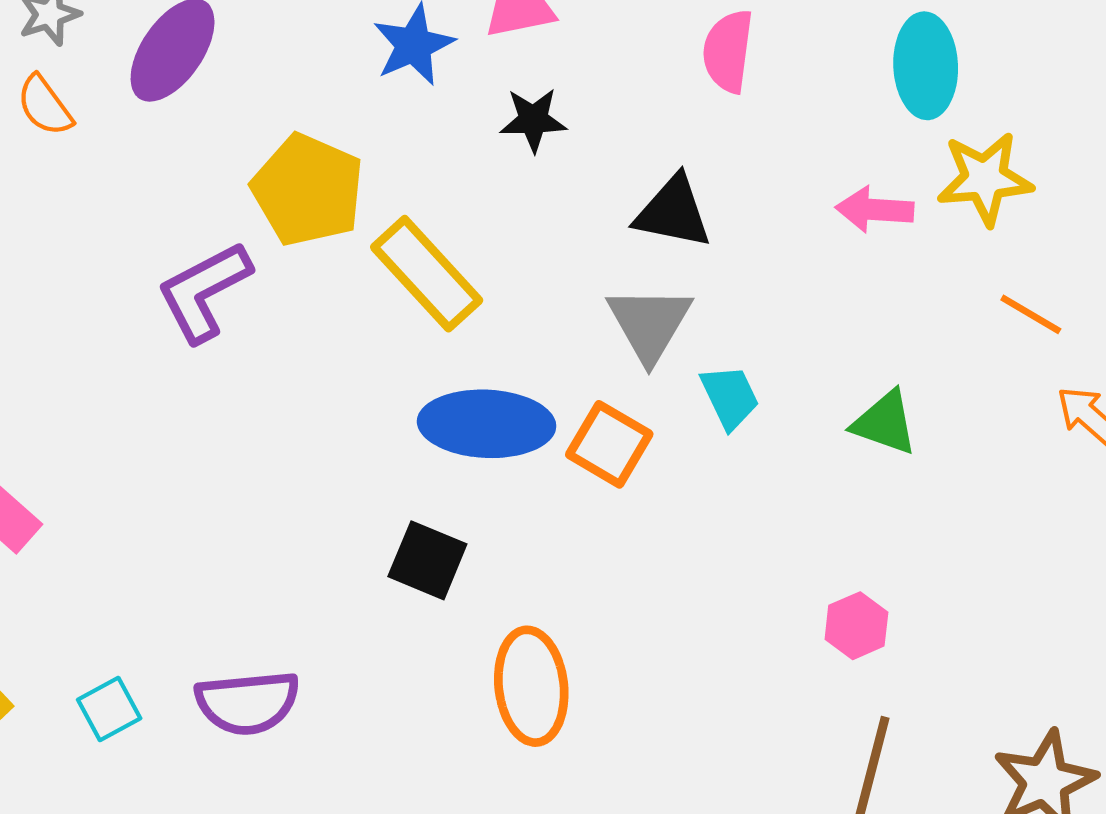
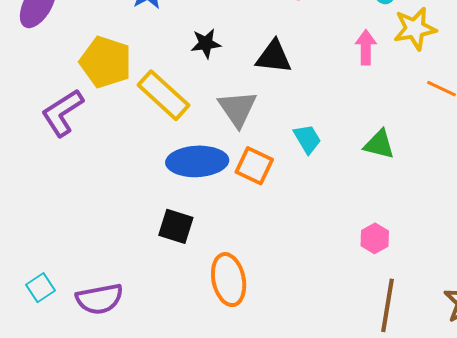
black star: (533, 120) -> (206, 43), moved
pink arrow: (875, 210) -> (366, 47), turned 92
gray triangle: (649, 324) -> (237, 109), moved
cyan square: (109, 709) -> (41, 288), moved

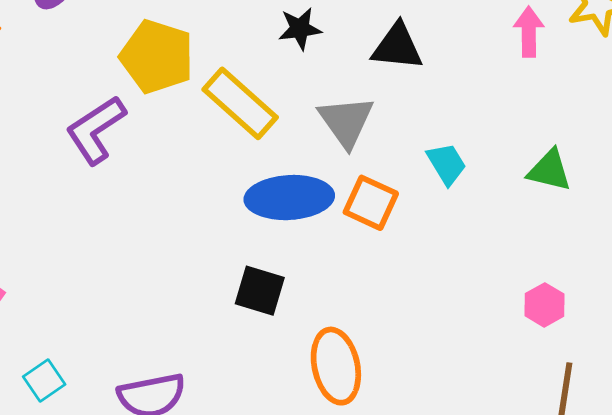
cyan square: (41, 288) -> (44, 381), moved

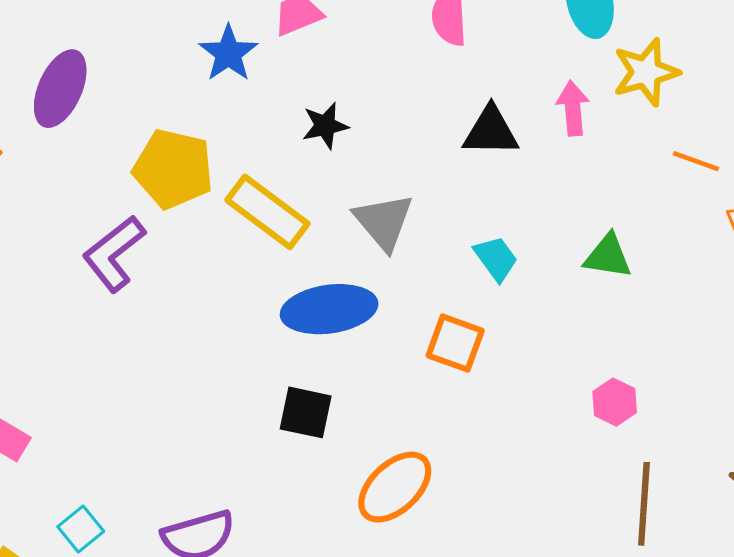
black triangle: (397, 47) -> (491, 131), moved
orange square: (371, 203) -> (455, 343), moved
orange ellipse: (336, 366) -> (395, 487), turned 64

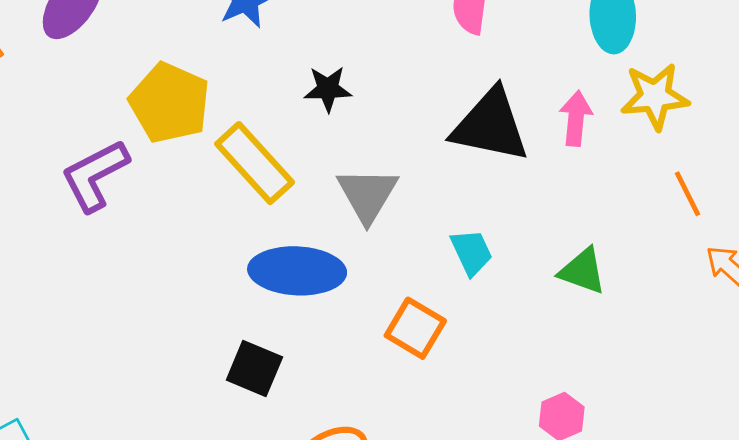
black triangle: (491, 131) -> (490, 125), size x1.4
orange line: (696, 161) -> (687, 194), turned 33

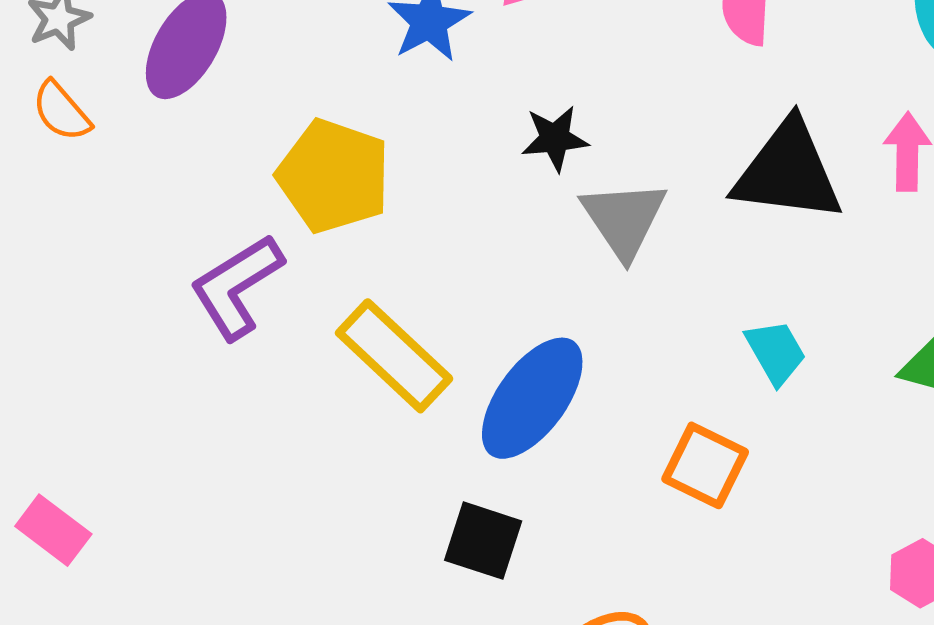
yellow rectangle: (255, 163) -> (394, 356), moved
gray triangle: (367, 195) -> (624, 219), moved
blue ellipse: (297, 271) -> (532, 398), turned -52

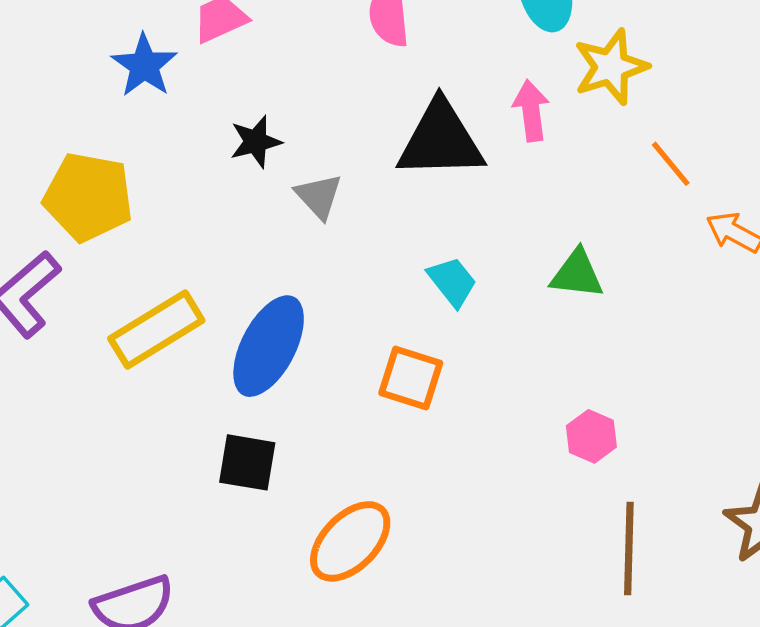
gray triangle: (624, 219) -> (319, 196), size x0.7
yellow rectangle: (394, 356) -> (156, 329), turned -66

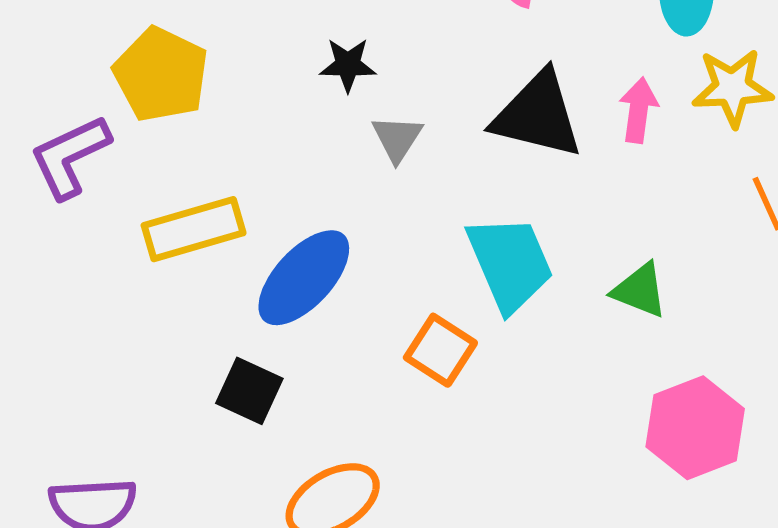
cyan trapezoid: (452, 282) -> (510, 263), size x1.8
pink hexagon: (591, 436) -> (695, 428), moved, size x1.8

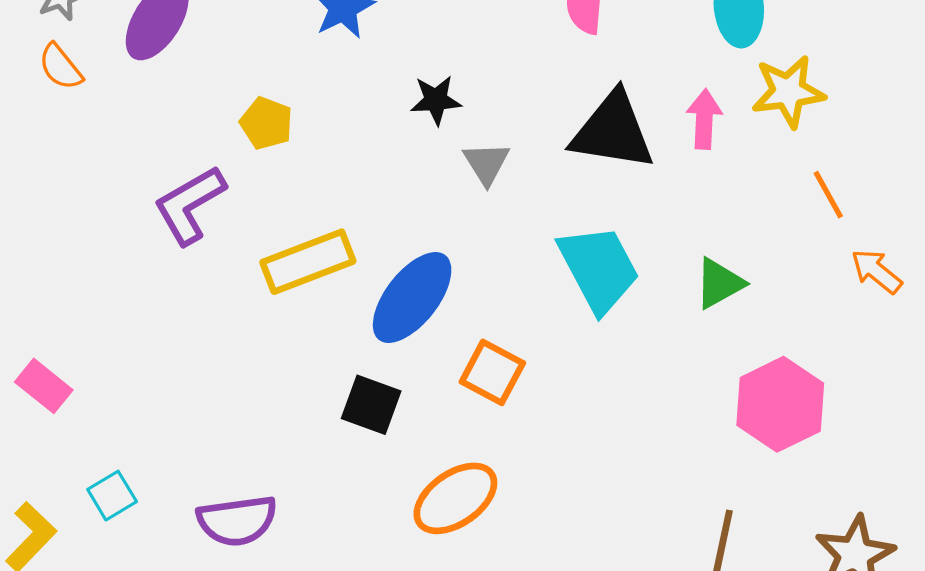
yellow pentagon: (161, 74) -> (266, 123), size x0.6
green triangle: (640, 290) -> (719, 283), turned -46
orange square: (440, 350) -> (492, 372), moved

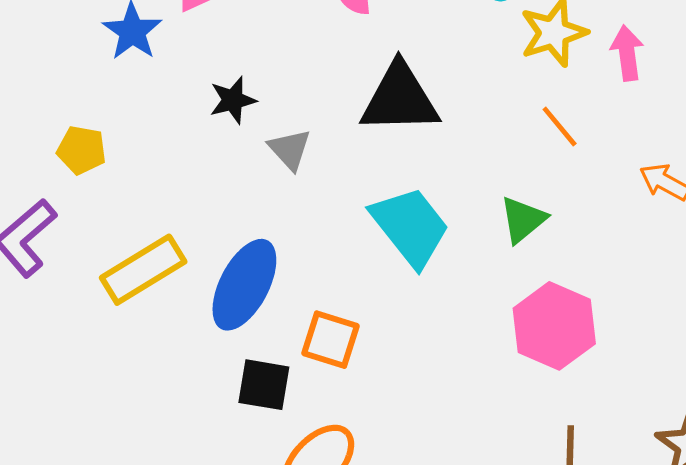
pink arrow: (704, 119) -> (627, 53), moved
orange line: (828, 195) -> (560, 127), moved
pink hexagon: (780, 404) -> (554, 326), moved
black square: (371, 405) -> (264, 385), moved

